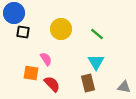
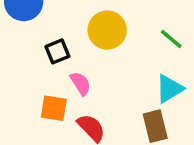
black square: (23, 32) -> (57, 51), moved, turned -32
cyan triangle: (96, 62) -> (169, 89), turned 30

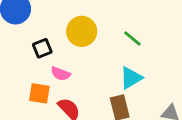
pink semicircle: (80, 83) -> (61, 74), turned 144

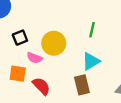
yellow circle: (82, 31) -> (54, 43), moved
green line: (132, 38) -> (92, 30), turned 63

